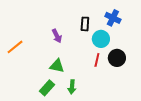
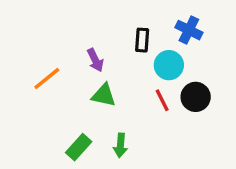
orange line: (15, 47) -> (47, 78), moved
red line: (97, 60) -> (162, 100), turned -40
green triangle: (57, 66) -> (104, 95), moved

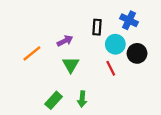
purple arrow: (95, 60) -> (65, 41), turned -91
green triangle: (104, 95) -> (71, 65), turned 48
black circle: (196, 97) -> (137, 53), moved

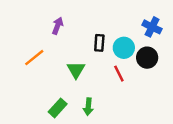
blue cross: (129, 20) -> (152, 27), moved
black rectangle: (97, 27) -> (99, 43), moved
purple arrow: (65, 41) -> (58, 26), moved, turned -42

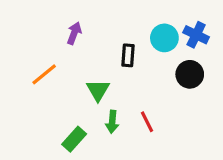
cyan circle: (124, 48) -> (164, 38), moved
red line: (119, 74) -> (147, 122), moved
green arrow: (88, 107) -> (112, 122), moved

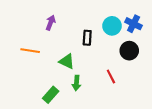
orange line: (44, 74) -> (30, 51), turned 48
green triangle: (98, 90) -> (67, 61), turned -35
red line: (147, 122) -> (111, 76), moved

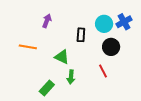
blue cross: (134, 24) -> (124, 22), turned 35
black circle: (129, 51) -> (111, 47), moved

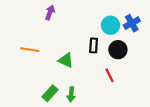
purple arrow: (47, 21) -> (50, 12), moved
black rectangle: (81, 35) -> (94, 45), moved
green arrow: (71, 77) -> (71, 94), moved

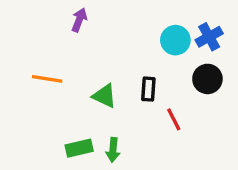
black rectangle: (94, 45) -> (148, 89), moved
black circle: (118, 50) -> (207, 79), moved
green rectangle: (50, 93) -> (79, 148), turned 35

